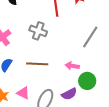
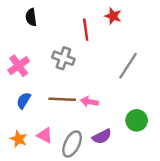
pink arrow: (72, 66) -> (89, 102), moved
green circle: (87, 81) -> (137, 120), moved

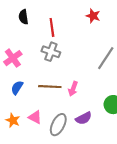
red line: (86, 30) -> (52, 27), moved
pink arrow: (89, 102) -> (73, 89), turned -80

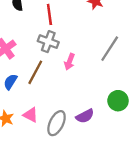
brown line: (50, 87) -> (35, 72), moved, turned -65
pink arrow: (73, 89) -> (70, 62), moved

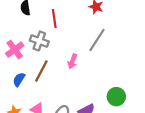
gray cross: (48, 42) -> (39, 41), moved
gray line: (110, 49) -> (97, 40), moved

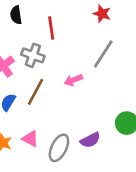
pink arrow: (72, 61) -> (73, 80), turned 48

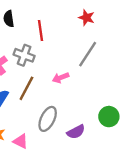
pink triangle: (30, 139) -> (21, 141), moved
gray ellipse: (59, 148) -> (48, 119), moved

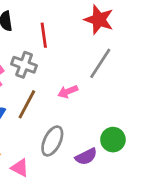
red star: (87, 18) -> (99, 20), size x1.5
green circle: (109, 117) -> (113, 140), moved

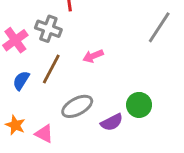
gray line: (100, 63) -> (159, 27), moved
gray ellipse: (52, 141) -> (77, 106), turned 36

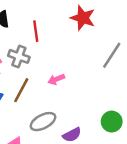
green circle: (139, 105) -> (112, 122), moved

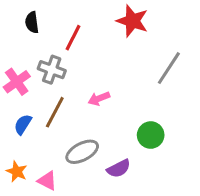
red line: (36, 31) -> (73, 38), turned 35
green circle: (112, 122) -> (151, 135), moved

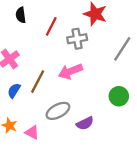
gray cross: (52, 70) -> (77, 39), moved, turned -30
pink arrow: (99, 99) -> (70, 71), size x1.5
green circle: (151, 135) -> (119, 96), moved

